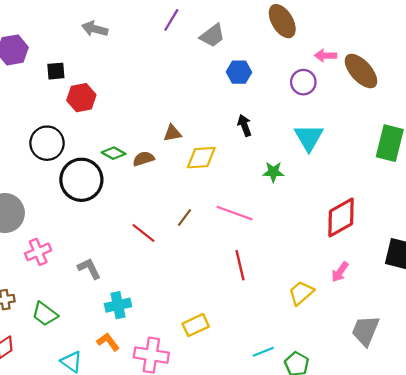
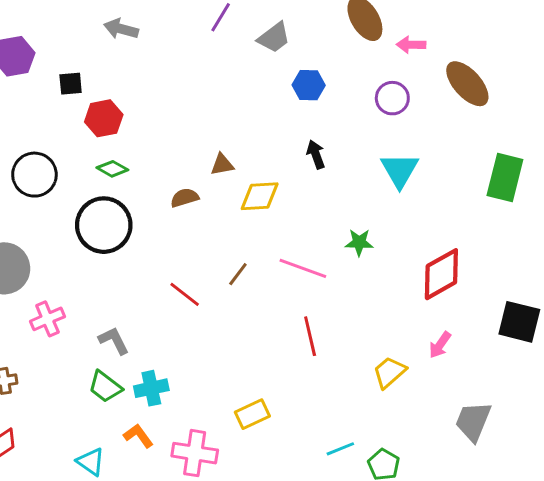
pink arrow: (325, 55) -> (411, 45), moved
black circle: (47, 143) -> (34, 175), moved
green diamond: (114, 153) -> (112, 169), moved
green star: (273, 172) -> (359, 242), moved
green trapezoid: (45, 314) -> (105, 387), moved

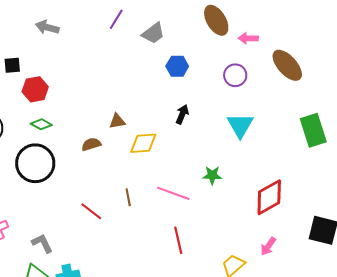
black arrow: (316, 154) -> (182, 114), turned 42
green rectangle: (505, 177) -> (313, 130), turned -32
brown line: (238, 274) -> (128, 197), turned -48

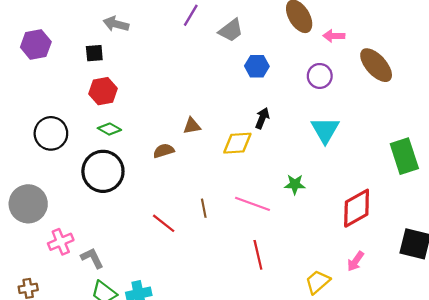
black square: (12, 65) -> (94, 53), moved
green rectangle: (313, 130) -> (404, 156), moved
yellow diamond: (143, 143) -> (237, 143), moved
gray L-shape: (42, 243) -> (92, 258), moved

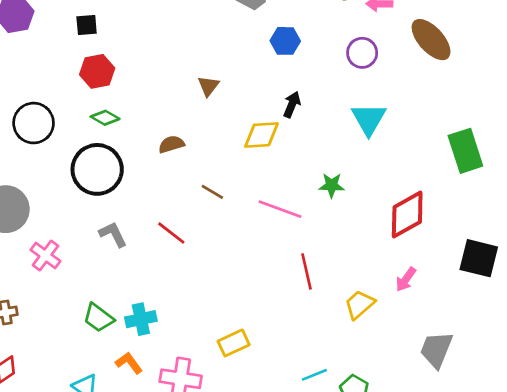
brown triangle: (192, 126) -> (208, 86), moved, turned -42
brown line: (204, 208) -> (212, 192), moved, turned -48
pink cross: (61, 242) -> (45, 256), turned -30
red line: (258, 255) -> (306, 271), moved
gray L-shape: (92, 258) -> (113, 234), moved

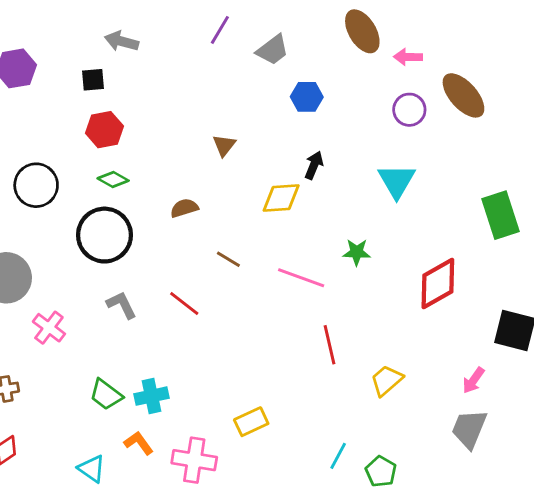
purple circle: (362, 53) -> (409, 110), moved
pink arrow: (406, 279) -> (473, 380), moved
cyan line: (314, 375) -> (338, 456), turned -40

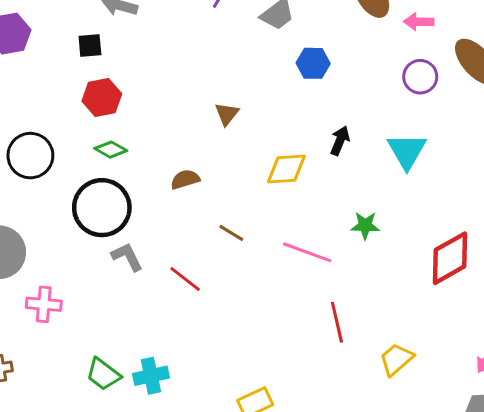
black arrow: (314, 165) -> (340, 141), moved
gray L-shape: (122, 305) -> (127, 257), moved
pink cross: (49, 328) -> (44, 304), turned -32

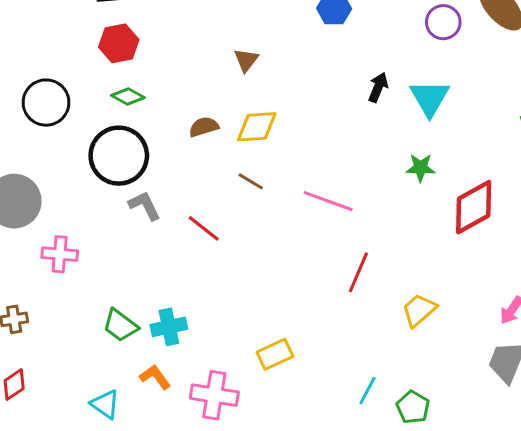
black arrow: (340, 141) -> (378, 87), moved
yellow diamond: (286, 169) -> (257, 127), moved
green star: (365, 225) -> (421, 168), moved
red line: (337, 322) -> (358, 272), turned 36

